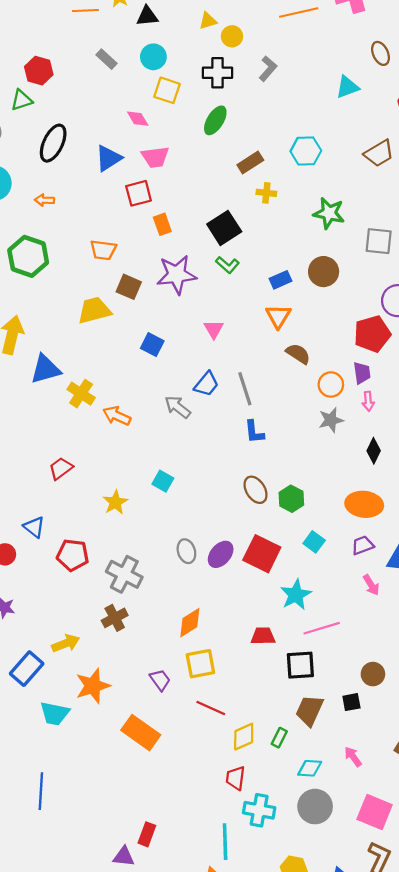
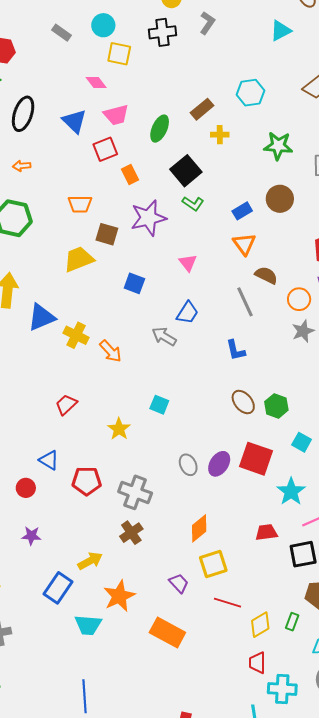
green ellipse: (215, 120) -> (160, 129), moved
blue triangle: (108, 158) -> (74, 121), turned -36
gray line: (245, 389) -> (245, 302), moved
orange arrow: (117, 416) -> (111, 351), turned -150

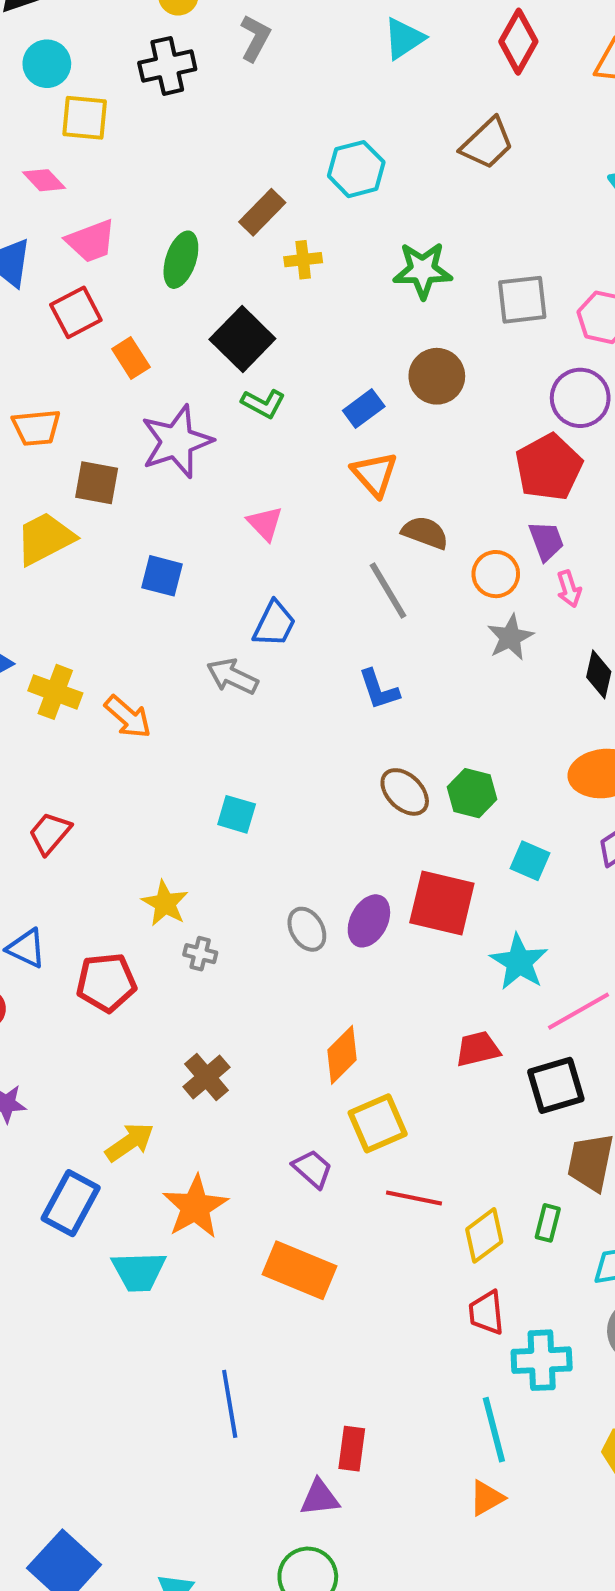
yellow star: (119, 429) -> (165, 903), moved
gray cross: (135, 492) -> (200, 954), moved, size x0.5
blue line: (84, 696) -> (230, 1404), moved

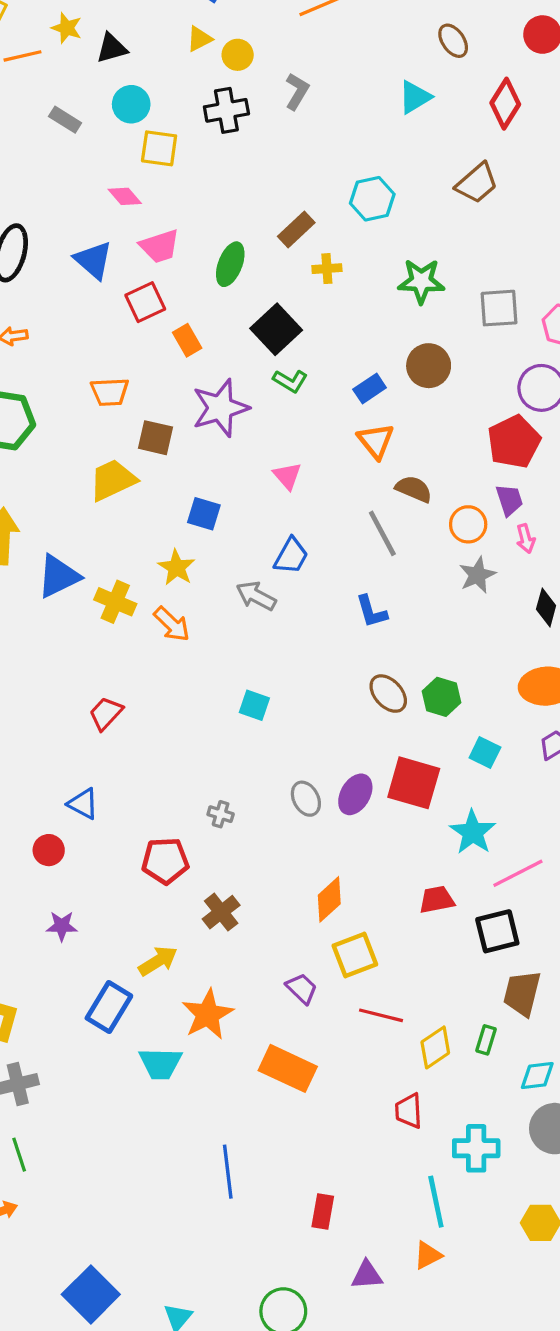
yellow star: (165, 903) -> (176, 568), moved
red pentagon: (106, 982) -> (165, 861), moved
red trapezoid: (486, 1313) -> (409, 1111), moved
purple triangle: (320, 1498) -> (367, 1275), moved

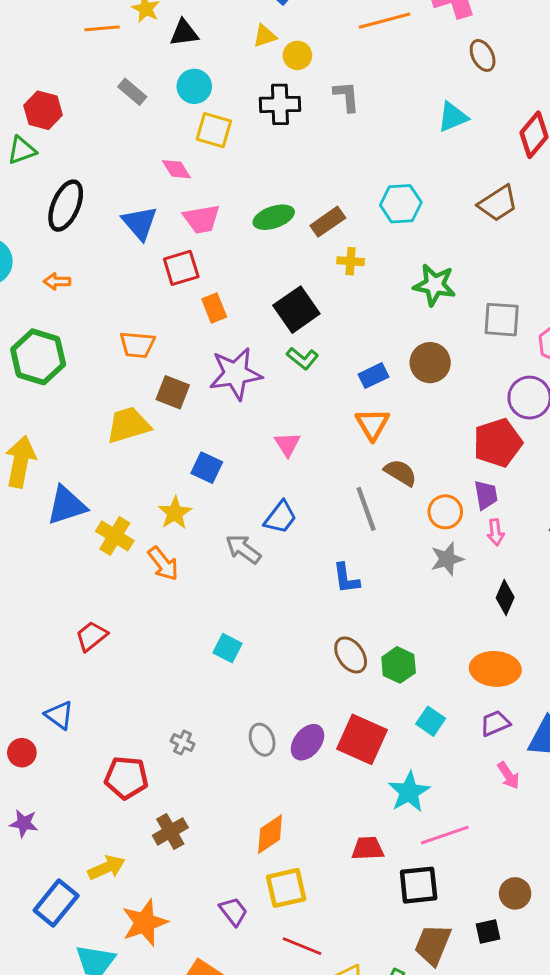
brown ellipse: (453, 41) -> (483, 55), moved
gray L-shape: (297, 91) -> (347, 96), turned -44
green ellipse: (230, 264) -> (274, 217), moved, turned 42

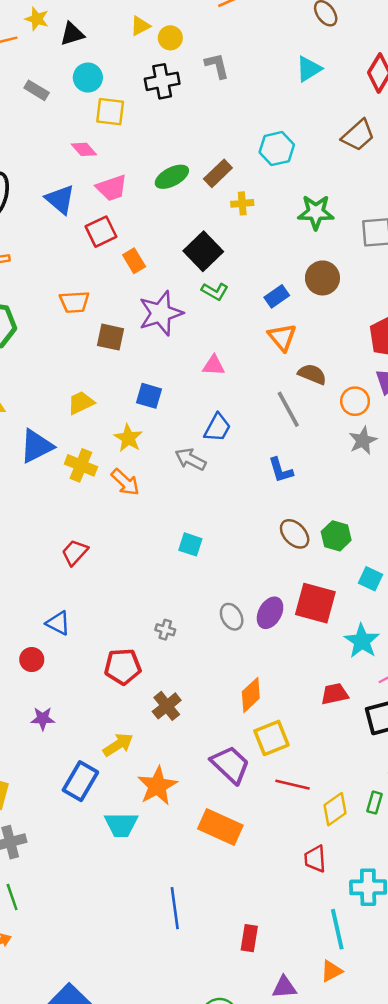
yellow trapezoid: (128, 425) -> (81, 403), moved, size x0.7
pink triangle: (287, 444) -> (214, 365), turned -45
purple trapezoid: (233, 911) -> (230, 765), size x1.6

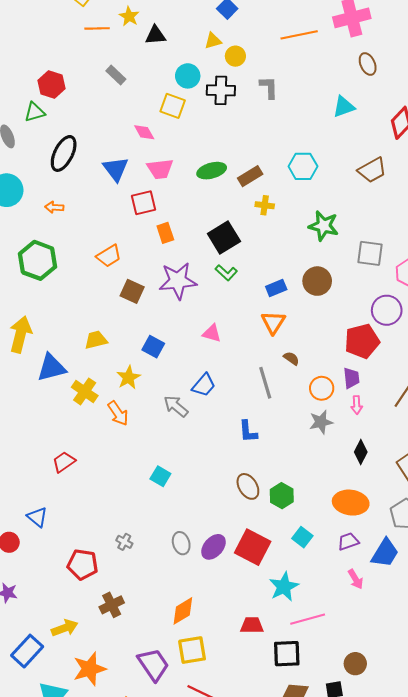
cyan circle: (88, 78) -> (188, 76), moved
orange trapezoid: (74, 302) -> (109, 256), turned -40
brown semicircle: (312, 374) -> (291, 358), size x0.7

